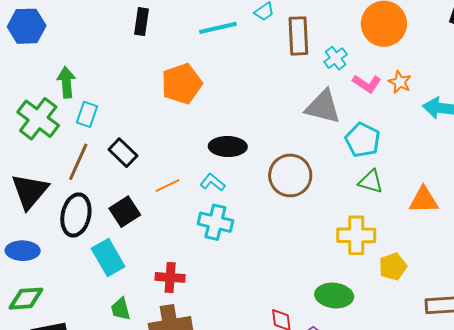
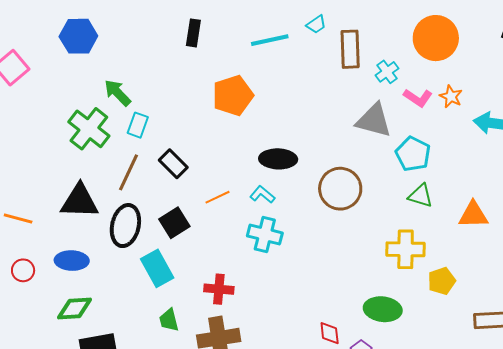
green arrow: (66, 82) -> (118, 93), turned -40
black triangle: (30, 191) -> (80, 201), turned 51

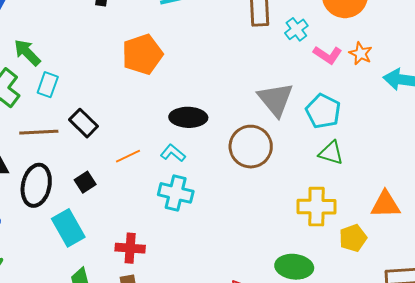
gray triangle: (374, 120) -> (276, 99), moved, turned 36
brown line: (129, 172) -> (39, 132), turned 63
orange triangle: (473, 215) -> (385, 204), moved
black square: (174, 223) -> (85, 182), size x0.7

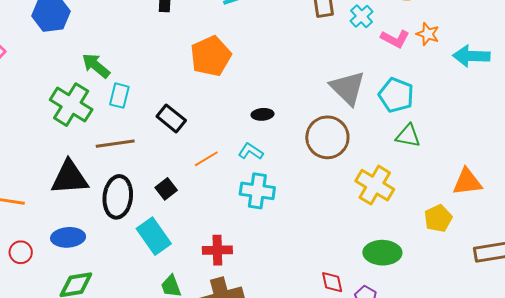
black ellipse: (188, 117) -> (262, 114), size x0.6
black rectangle: (83, 123) -> (171, 118), moved
yellow cross: (316, 207) -> (375, 185), moved, turned 36

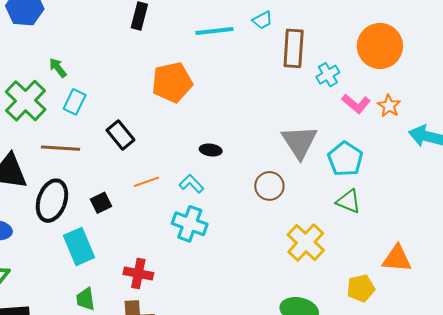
green arrow: (96, 66) -> (58, 68), size x0.7
brown circle: (327, 137) -> (269, 186), size x0.7

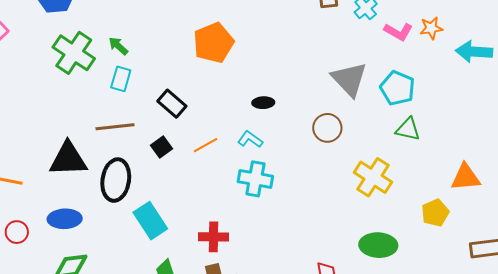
green arrow: (58, 68) -> (118, 46), moved
green cross: (26, 101) -> (74, 53), moved
orange star: (389, 106) -> (431, 28), turned -30
black square: (101, 203) -> (161, 147), moved

